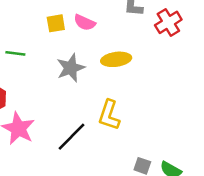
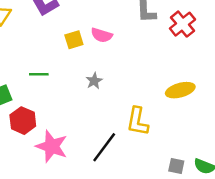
yellow ellipse: (116, 59) -> (180, 90), moved
gray star: (71, 68) -> (94, 81), size x0.6

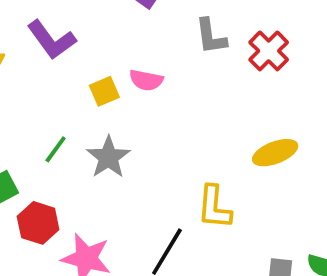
green line: (39, 74) -> (56, 149), turned -48
gray star: (94, 81) -> (108, 157), moved, size x1.6

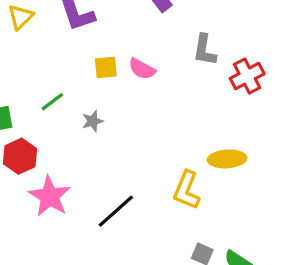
gray star: (108, 157) -> (93, 121), size x0.6
yellow L-shape: (214, 207) -> (187, 190), moved

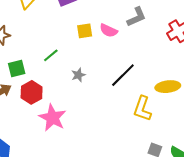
gray L-shape: (205, 50) -> (136, 17), moved, turned -120
gray star: (93, 121) -> (78, 75), moved
black line: (116, 211) -> (123, 75), moved

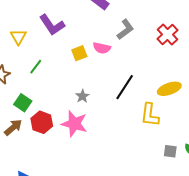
green line: (51, 55) -> (36, 67), moved
green square: (17, 68) -> (23, 103), turned -30
pink star: (53, 118) -> (74, 124), moved

